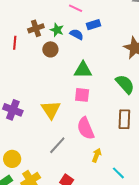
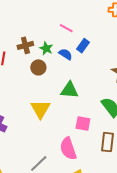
blue rectangle: (93, 25) -> (83, 46), turned -40
pink square: (82, 95) -> (83, 123), moved
yellow triangle: (51, 110) -> (40, 109), moved

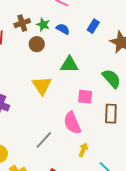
blue rectangle: (83, 46) -> (93, 26), moved

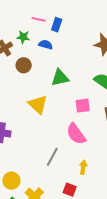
green star: (43, 25) -> (23, 37), moved
blue rectangle: (93, 26) -> (57, 25), moved
yellow arrow: (83, 150) -> (83, 167), moved

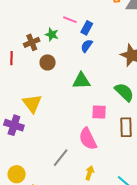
blue semicircle: (46, 45) -> (87, 46), moved, turned -80
yellow triangle: (38, 105) -> (32, 103), moved

